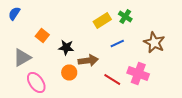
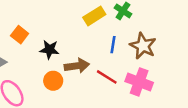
brown star: (154, 42) -> (143, 46), moved
blue line: (117, 44) -> (113, 45), turned -56
red line: (112, 80) -> (107, 77), moved

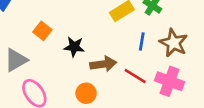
orange circle: (53, 81) -> (86, 93), moved

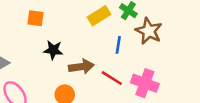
orange square: (42, 31) -> (35, 18), moved, turned -30
brown star: (174, 43) -> (149, 31), moved

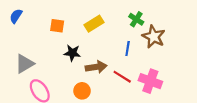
yellow rectangle: (99, 16) -> (94, 24), moved

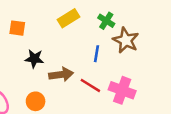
yellow rectangle: (94, 24) -> (68, 18), moved
orange circle: (82, 91) -> (36, 101), moved

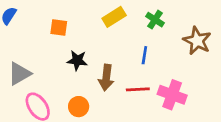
brown star: (126, 40) -> (197, 41), moved
brown arrow: (61, 74) -> (106, 78), turned 105
red line: (90, 85) -> (138, 89), turned -35

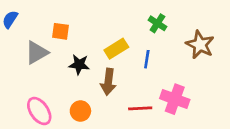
yellow rectangle: (114, 17) -> (116, 49), moved
gray triangle: (19, 74) -> (37, 53), moved
red line: (138, 89) -> (140, 108), moved

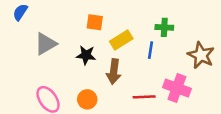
green cross: (157, 23) -> (164, 27), moved, turned -30
orange square: (60, 31) -> (95, 22), moved
brown star: (200, 45) -> (201, 55), moved

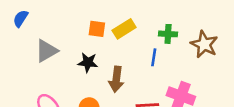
yellow rectangle: (121, 40) -> (124, 29), moved
brown star: (201, 55) -> (204, 44), moved

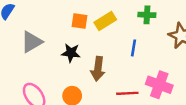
green cross: (168, 34) -> (147, 15), moved

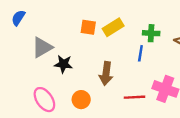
green cross: (147, 15) -> (151, 33), moved
black star: (71, 53) -> (63, 64), moved

